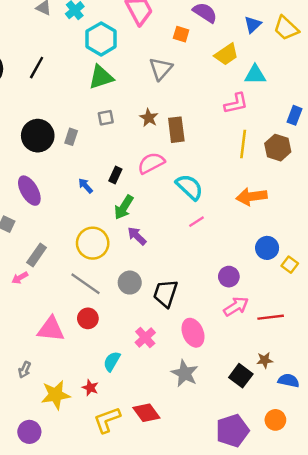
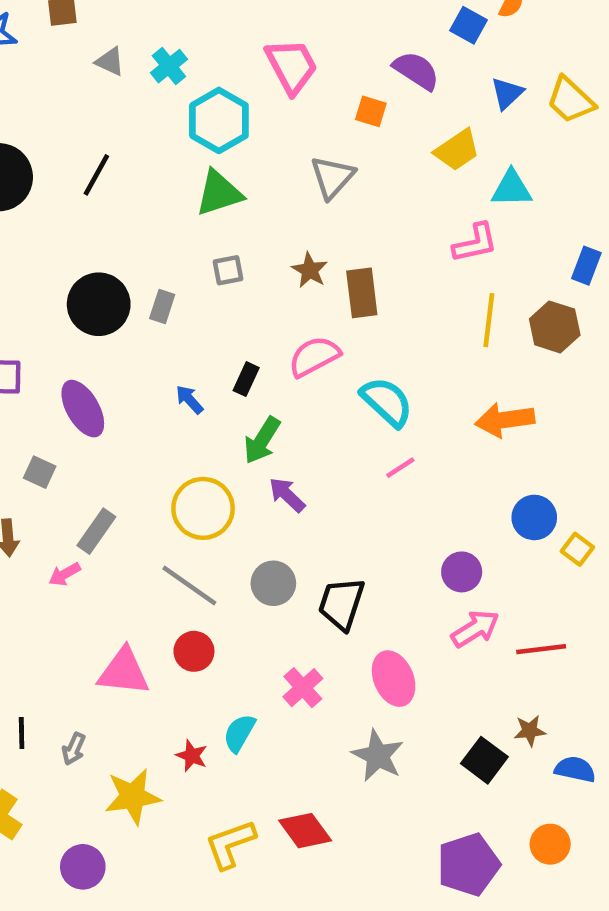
red star: (90, 388) -> (192, 756), moved

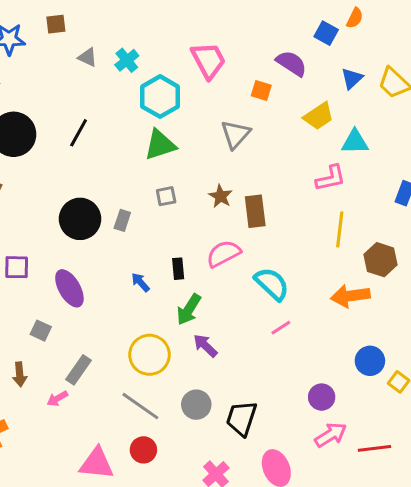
brown hexagon: (555, 327) -> (381, 260), moved
black rectangle: (246, 379) -> (178, 269), turned -30

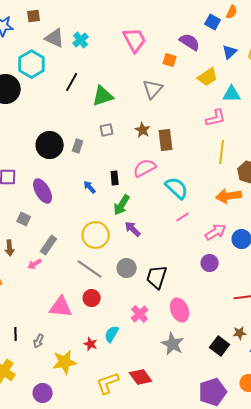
gray triangle: (88, 57) -> (55, 38), size x1.5
cyan hexagon: (160, 97) -> (32, 64), moved
black line: (79, 133) -> (72, 82), moved
pink arrow: (331, 435) -> (216, 232), moved

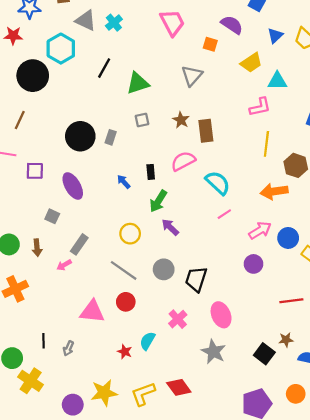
yellow circle: (96, 235) -> (130, 234), size x0.7
yellow star: (65, 362) -> (104, 393), moved

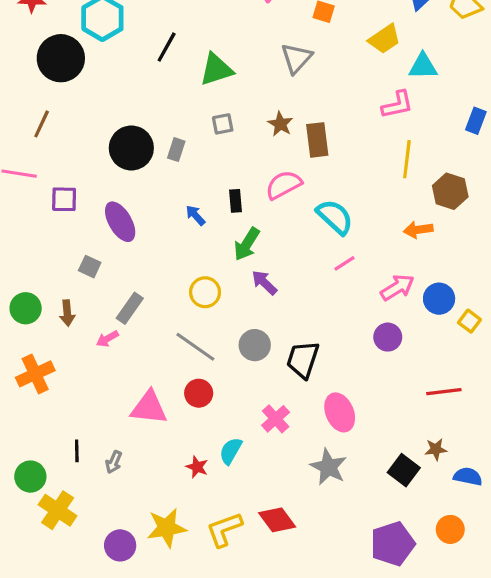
orange arrow: (274, 191) -> (418, 230), size x0.7

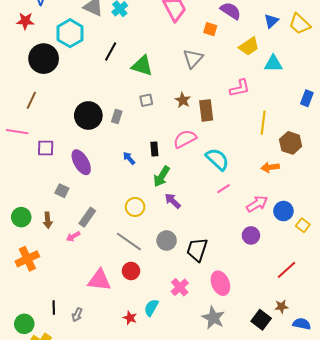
green triangle: (216, 69) -> (142, 66), turned 35
pink L-shape: (397, 105) -> (240, 88), moved
red line: (444, 392) -> (287, 270), turned -35

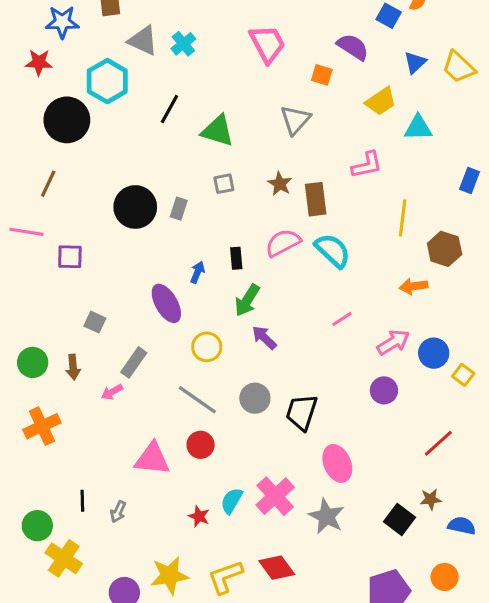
blue arrow: (129, 158) -> (197, 272), turned 64
cyan semicircle: (217, 159) -> (333, 251), moved
purple ellipse: (81, 162) -> (166, 303), moved
pink cross: (180, 287) -> (275, 496), moved, size x1.4

